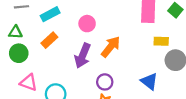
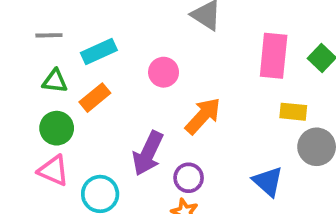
green triangle: (16, 32) -> (55, 81), moved
green circle: (19, 53) -> (57, 128), moved
purple arrow: (83, 56) -> (148, 153), moved

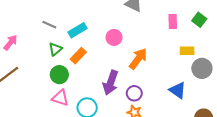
gray line: (49, 35) -> (49, 25), turned 32
pink rectangle: (274, 56) -> (173, 22), size x0.6
green triangle: (55, 81) -> (55, 49), turned -40

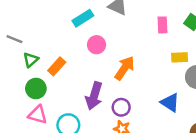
gray line: (49, 25) -> (14, 39), moved
cyan rectangle: (77, 30) -> (83, 18), moved

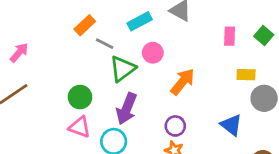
gray line: (14, 39) -> (105, 44), moved
green triangle: (31, 60) -> (123, 69), moved, size x1.5
orange rectangle: (57, 66) -> (85, 25), moved
purple arrow: (94, 96) -> (127, 109), moved

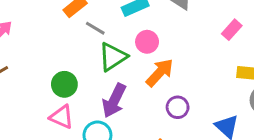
pink rectangle: (230, 36) -> (232, 30), turned 36
orange arrow: (183, 82) -> (160, 73), moved
purple circle: (175, 126) -> (178, 107), moved

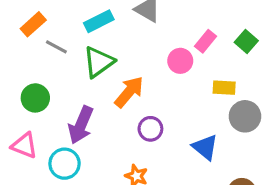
pink circle: (147, 42) -> (180, 61), moved
green triangle: (113, 57) -> (99, 62), moved
green circle: (64, 84) -> (35, 98), moved

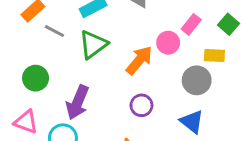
yellow rectangle: (224, 88) -> (214, 56), moved
orange arrow: (129, 92) -> (139, 60), moved
gray circle: (245, 116) -> (197, 80), moved

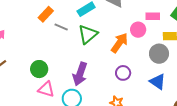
pink rectangle: (191, 24) -> (153, 16), turned 56
green circle: (36, 78) -> (39, 69), moved

